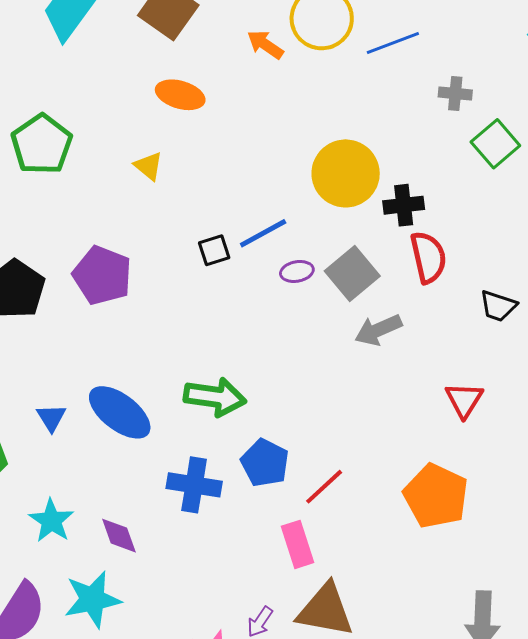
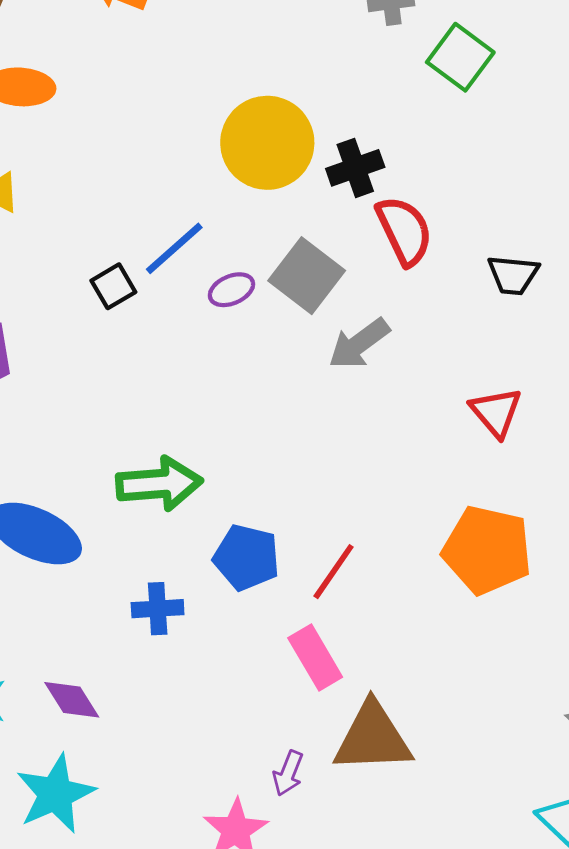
blue cross: (194, 485) -> (158, 609), size x0.7

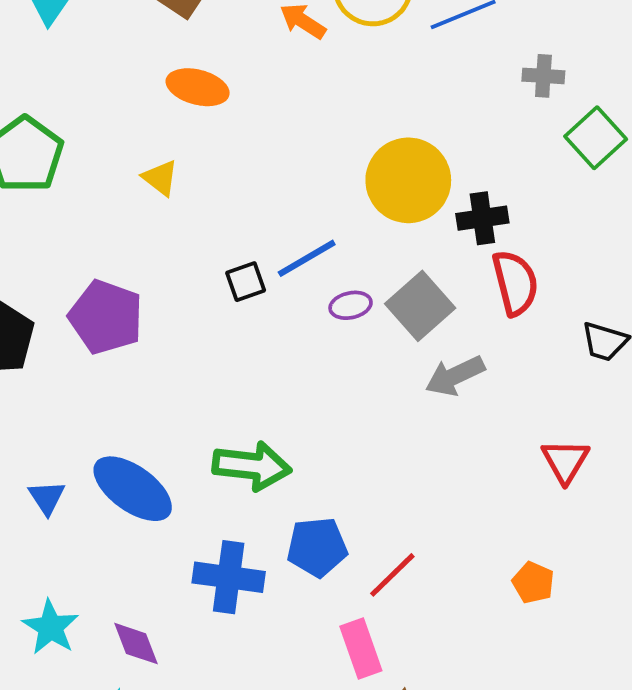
orange pentagon: (487, 550) -> (533, 583), size x0.5
blue pentagon: (247, 557) -> (317, 547), turned -30
blue cross: (158, 609) -> (229, 577), size x1.5

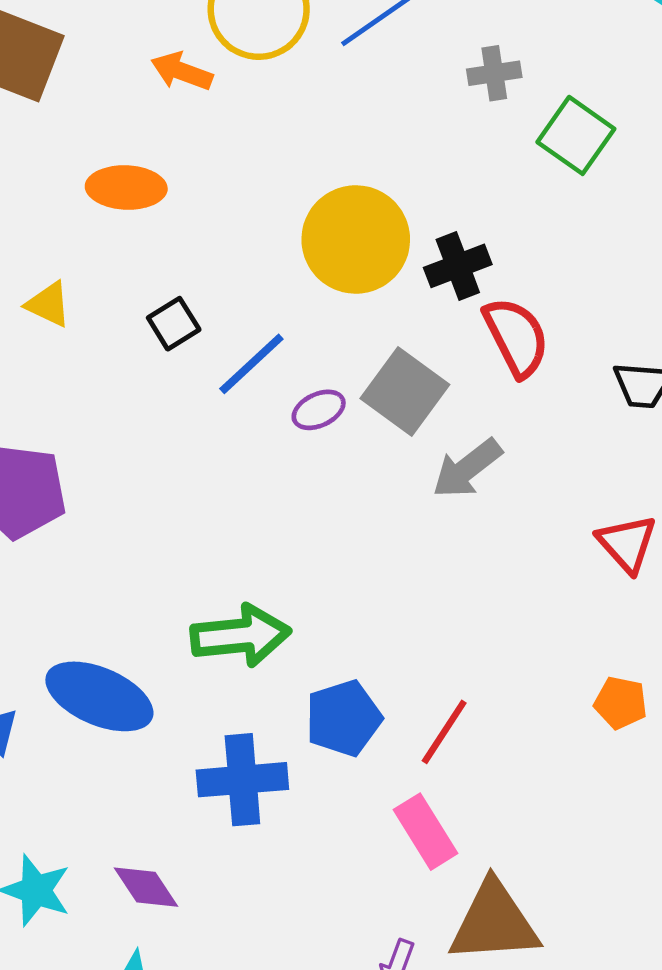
orange ellipse: (198, 87) -> (126, 188), moved
black square: (246, 282) -> (174, 324), moved

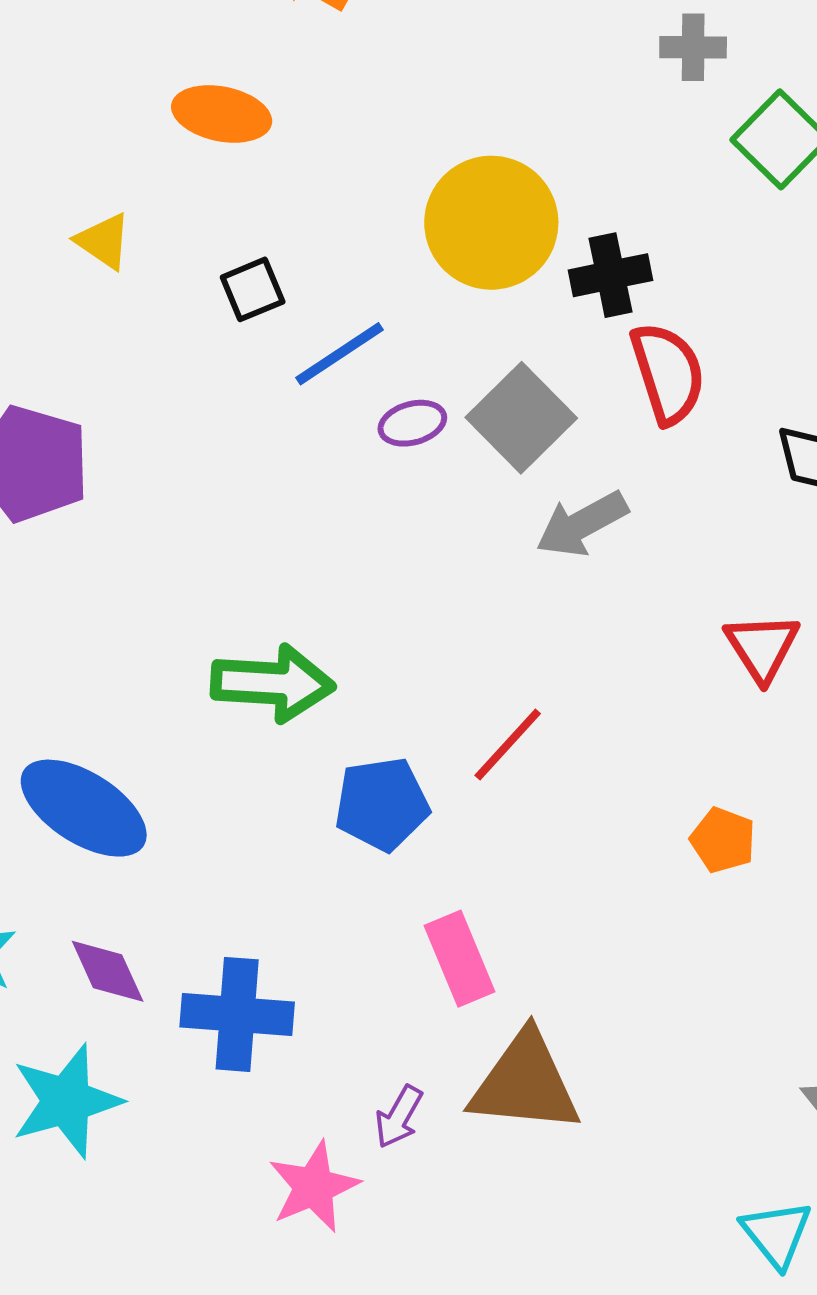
blue ellipse: (99, 696) -> (84, 808), moved
red line: (444, 732) -> (508, 744), moved
blue cross: (242, 780) -> (237, 1014), moved

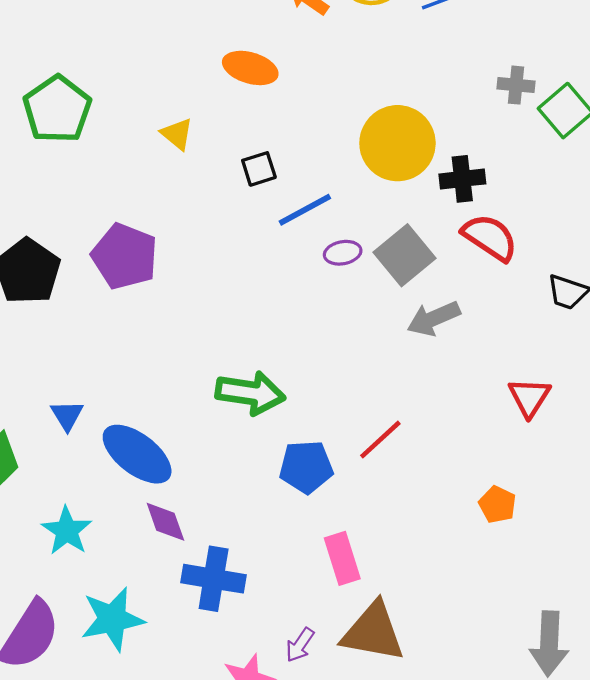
gray cross: (693, 47) -> (516, 85), moved
red semicircle: (668, 373) -> (490, 237), turned -44
purple diamond: (108, 971) -> (165, 522), moved

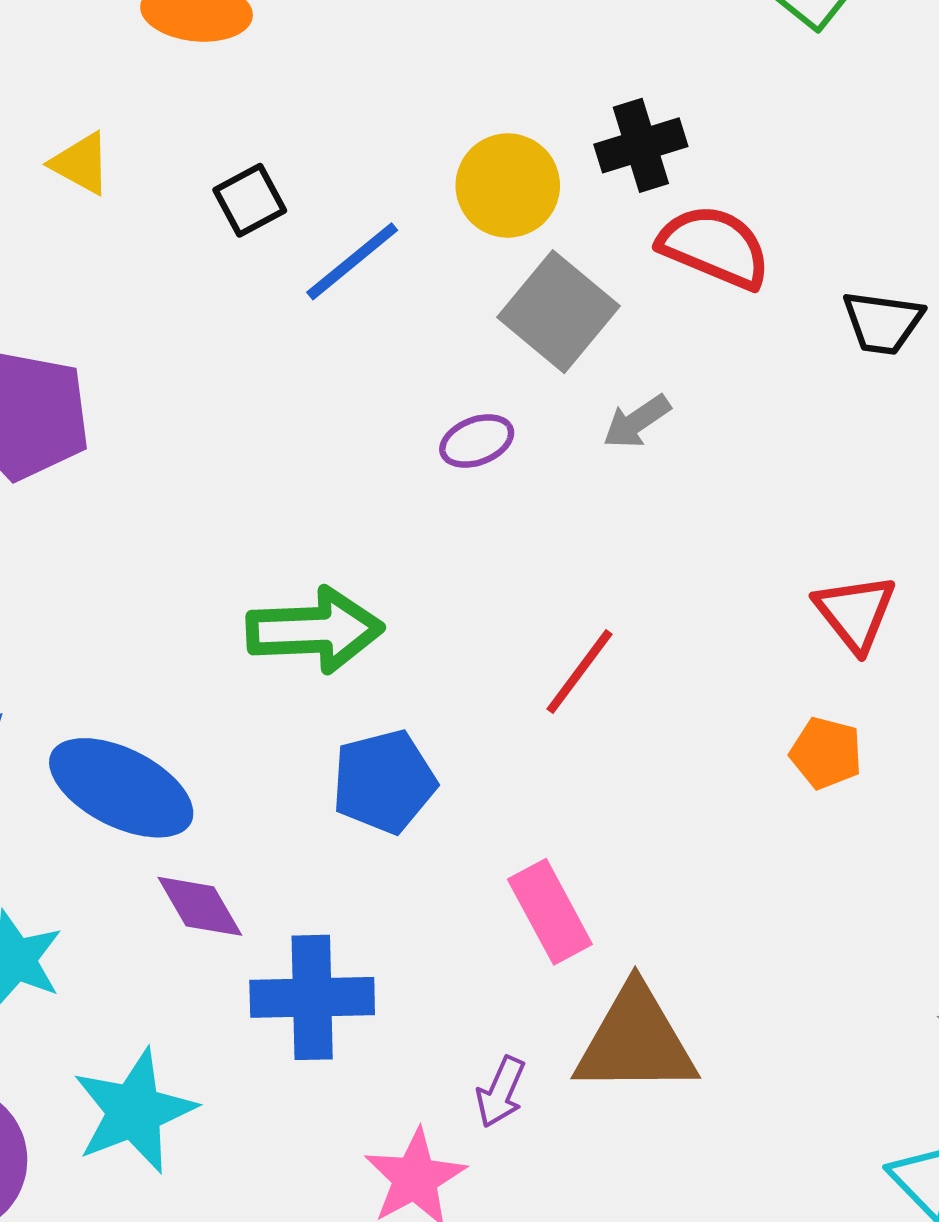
yellow circle: (397, 143) -> (508, 186), moved, size x0.7
purple ellipse: (343, 253) -> (477, 441), moved
gray arrow: (434, 318) -> (637, 422), size x0.7
red triangle: (529, 397) -> (855, 613), moved
blue pentagon: (306, 467) -> (384, 782), moved

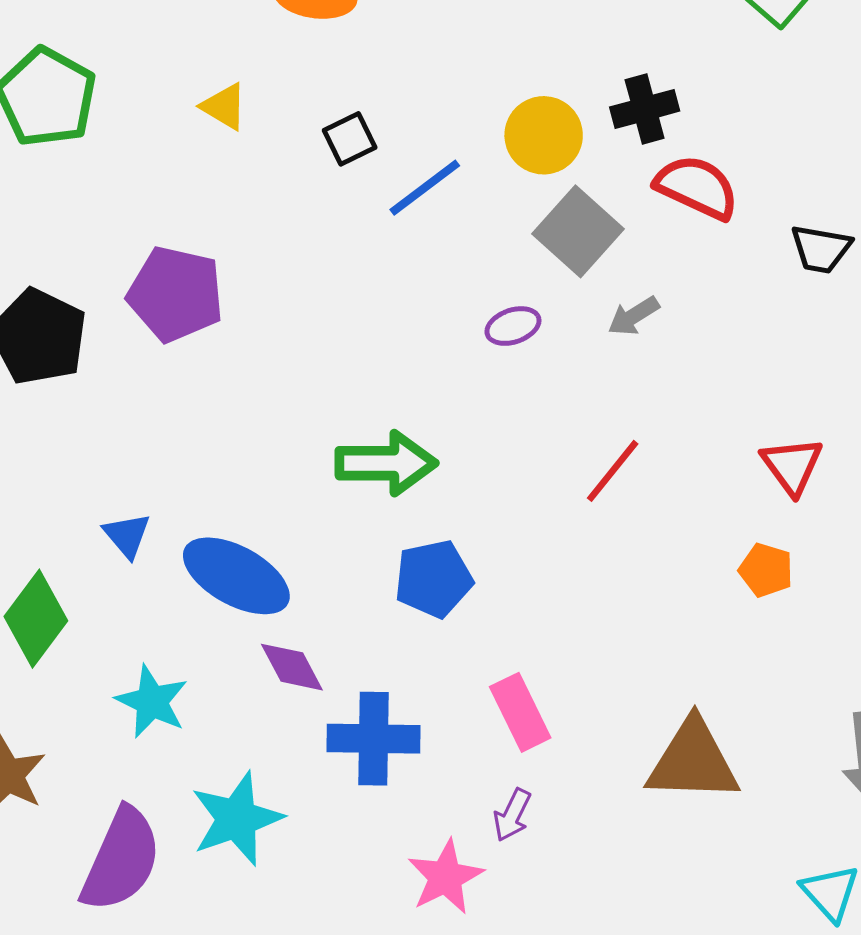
red line: (579, 672) -> (613, 471), moved
pink rectangle: (550, 912) -> (520, 712), moved
brown triangle: (636, 1041) -> (693, 761), moved

